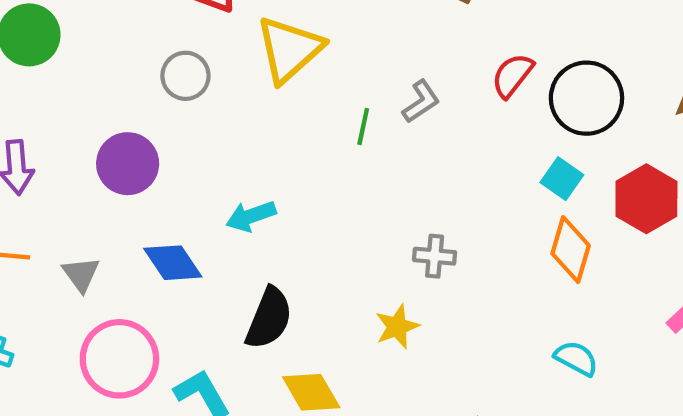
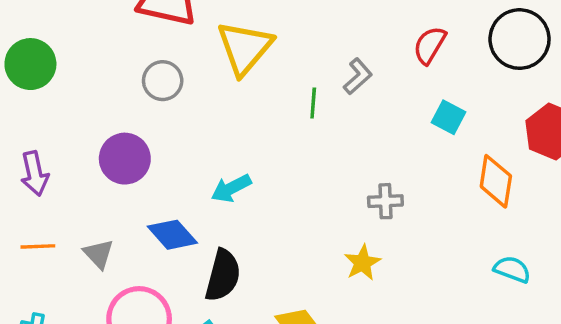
black circle: (586, 98) -> (520, 39), moved
cyan square: (562, 179) -> (449, 117), moved
black semicircle: (269, 318) -> (223, 275), moved

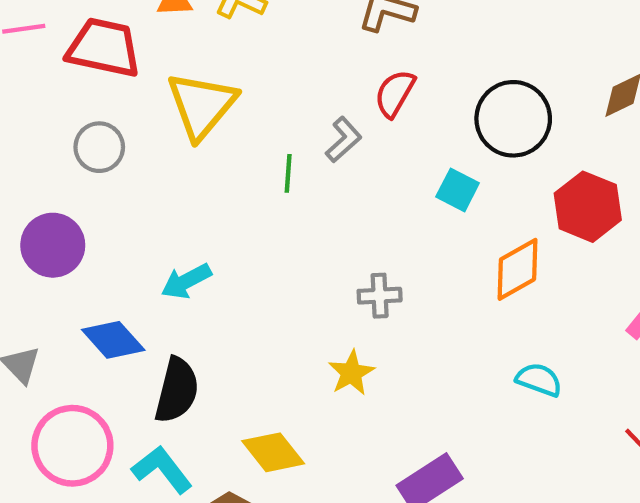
black circle: (520, 39) -> (513, 119), moved
red semicircle: (430, 45) -> (395, 93), moved
orange diamond: (496, 181) -> (518, 269), turned 52

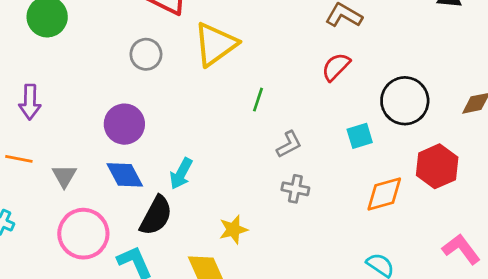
gray L-shape: (344, 140) -> (289, 144), moved
cyan square: (458, 190) -> (360, 136), turned 32
purple circle: (53, 245) -> (124, 124), moved
cyan arrow: (186, 281) -> (181, 174), moved, turned -48
yellow star: (351, 373) -> (233, 230), moved

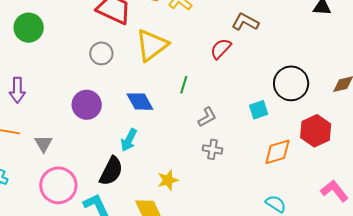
red semicircle: (336, 67) -> (221, 49), moved
blue diamond: (125, 175) -> (140, 102), moved

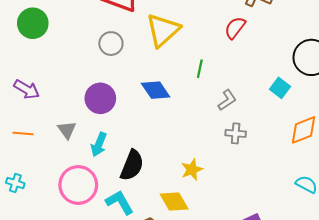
purple arrow: (17, 90) -> (27, 89), turned -55
cyan square: (259, 110) -> (280, 88), turned -30
cyan arrow: (129, 140) -> (99, 144), moved
gray triangle: (44, 144) -> (67, 130), moved

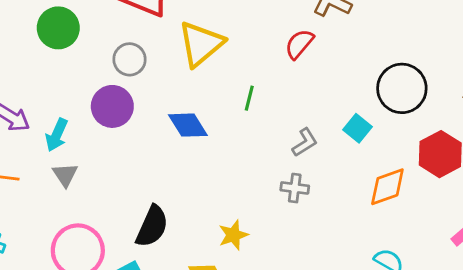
green circle: (33, 23) -> (58, 28), moved
purple circle: (100, 98) -> (112, 106), moved
gray L-shape: (227, 100) -> (305, 142), moved
cyan arrow: (99, 144) -> (57, 135), moved

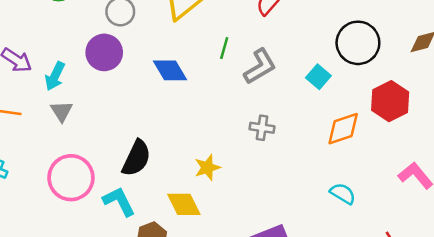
gray L-shape: (305, 142) -> (260, 67), moved, size x1.4

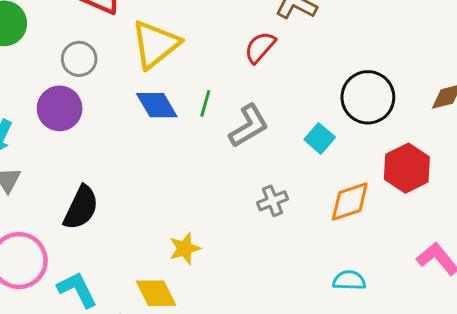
blue diamond: (170, 70) -> (157, 105), moved
gray cross: (262, 128) -> (272, 201), moved, turned -30
black semicircle: (136, 158) -> (81, 208), moved
cyan semicircle: (343, 194) -> (349, 280), turned -30

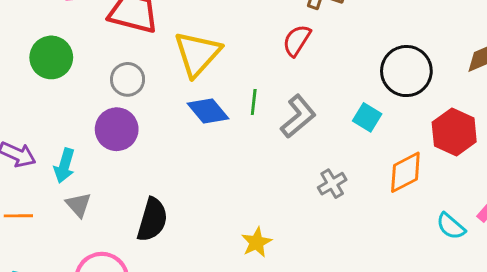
cyan semicircle: (349, 280) -> (451, 226), moved, turned -132

